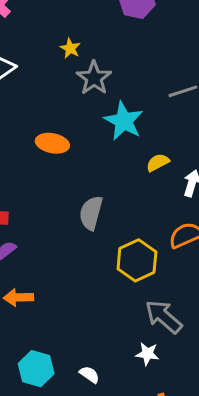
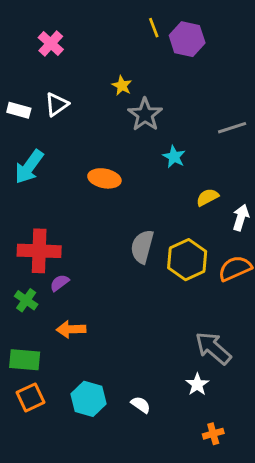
cyan star: (124, 121) -> (174, 157), size x0.6
yellow hexagon: (137, 260) -> (187, 260), moved
white star: (147, 354) -> (197, 384), turned 30

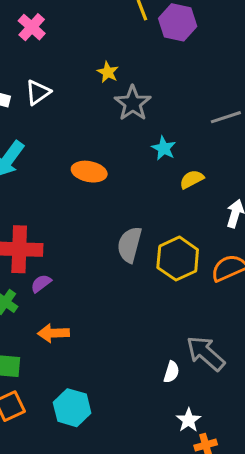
yellow semicircle: (207, 197) -> (192, 179), moved
white star: (197, 384) -> (189, 420), moved
white semicircle: (141, 405) -> (171, 372), moved, turned 72

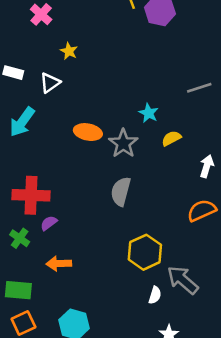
yellow star: (108, 72) -> (69, 51), moved
white triangle: (38, 92) -> (50, 83), moved
gray star: (133, 103) -> (123, 143), moved
yellow hexagon: (178, 259) -> (145, 252), moved

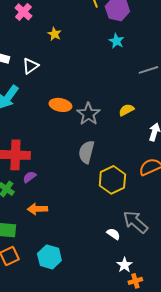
yellow star: (69, 51) -> (54, 34), moved
cyan star: (149, 113) -> (116, 41), moved
yellow hexagon: (145, 252) -> (112, 180), moved
white semicircle: (155, 295) -> (113, 234), turned -72

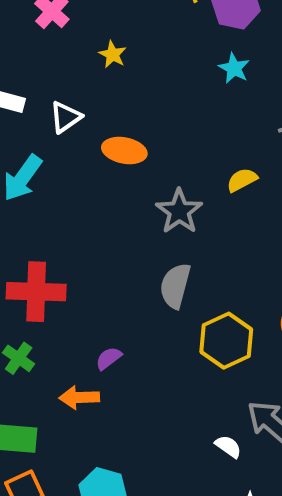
orange ellipse: (60, 105) -> (124, 151), moved
yellow semicircle: (126, 110) -> (242, 180), moved
purple semicircle: (29, 177) -> (109, 358), moved

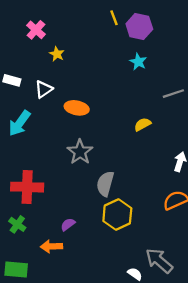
yellow star: (113, 54) -> (57, 54), moved
gray star: (179, 211) -> (80, 152), moved
yellow hexagon: (226, 341) -> (117, 215), moved

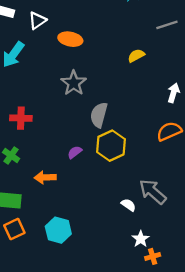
red cross: (27, 187) -> (21, 118), size x0.7
purple semicircle: (68, 224) -> (75, 152), moved

